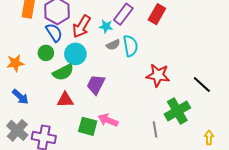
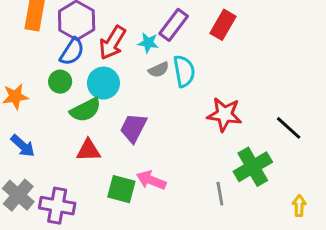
blue semicircle: (54, 33) -> (72, 52), turned 66

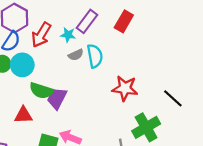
cyan circle: (103, 83) -> (22, 65), moved
green semicircle: (85, 110) -> (41, 91), moved, turned 45

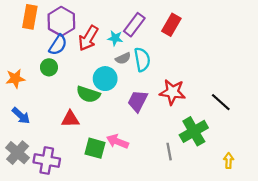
cyan circle: (22, 65) -> (105, 79), moved
purple trapezoid: (57, 98) -> (138, 101), moved

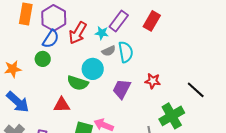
red star: (172, 92) -> (153, 81), size x0.7
blue arrow: (21, 116) -> (18, 102), size x1.4

